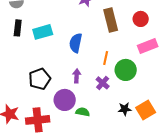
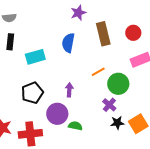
cyan rectangle: (43, 32) -> (35, 57), moved
blue semicircle: (76, 43) -> (68, 43), moved
orange line: (106, 58) -> (98, 72), turned 48
purple cross: (103, 83) -> (109, 105), moved

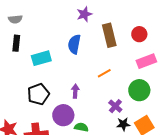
green circle: (118, 84) -> (139, 90), moved

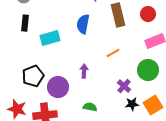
black pentagon: (38, 94) -> (33, 76), moved
purple circle: (63, 115) -> (58, 87), moved

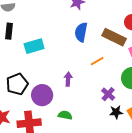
brown rectangle: (118, 15) -> (114, 37), moved, turned -50
blue semicircle: (83, 24) -> (81, 32), moved
green semicircle: (90, 107) -> (65, 115), moved

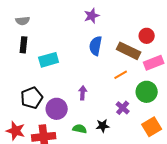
orange line: (97, 61) -> (121, 75), moved
black star: (116, 112) -> (103, 126), moved

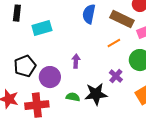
black star: (103, 126) -> (96, 94), size x1.6

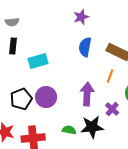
orange line: (114, 43) -> (110, 76), turned -40
purple arrow: (76, 61) -> (87, 94), moved, size x1.6
purple circle: (50, 77) -> (46, 97), moved

